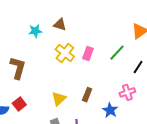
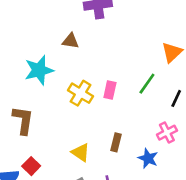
brown triangle: (60, 25) -> (71, 41), moved
cyan star: (35, 31) -> (39, 70), size x1.6
yellow triangle: (59, 99) -> (81, 152), turned -35

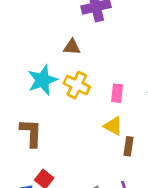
yellow cross: (80, 93) -> (77, 85), moved
yellow triangle: (81, 152) -> (113, 126), moved

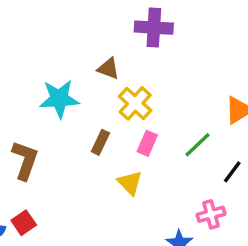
yellow cross: (77, 85) -> (135, 103), moved
brown rectangle: (129, 146) -> (100, 142), moved

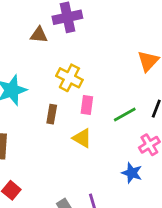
brown triangle: (108, 69) -> (39, 35), moved
green line: (198, 145) -> (125, 114), moved, turned 30

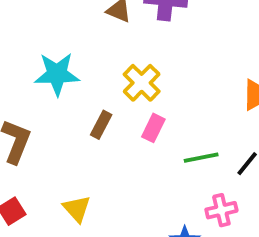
yellow triangle: (82, 138) -> (77, 209), moved

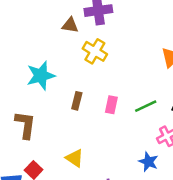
yellow cross: (142, 83) -> (95, 51), moved
pink rectangle: (153, 128) -> (111, 105), moved

